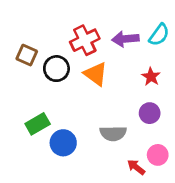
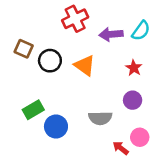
red cross: (85, 40) -> (75, 19), moved

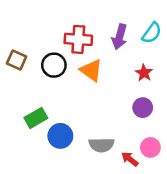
red cross: (75, 19) -> (78, 39), moved, turned 30
purple arrow: (111, 34) -> (120, 37), turned -70
brown square: (24, 49) -> (17, 60), moved
gray semicircle: (100, 118) -> (102, 145), moved

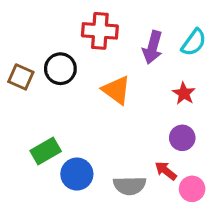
red cross: (78, 39) -> (100, 31), moved
black circle: (54, 65) -> (60, 69), moved
red arrow: (130, 159) -> (166, 171), moved

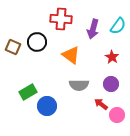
gray semicircle: (130, 186) -> (79, 85), moved

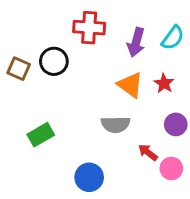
orange triangle: (71, 55) -> (130, 85), moved
purple circle: (111, 84) -> (176, 124), moved
blue circle: (47, 106) -> (89, 177), moved

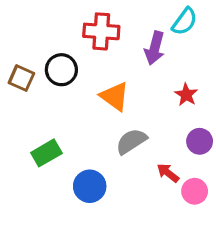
cyan semicircle: (173, 38) -> (185, 21), moved
orange triangle: (130, 85) -> (115, 96), moved
gray semicircle: (116, 124) -> (131, 141), turned 148
blue circle: (89, 177) -> (90, 186), moved

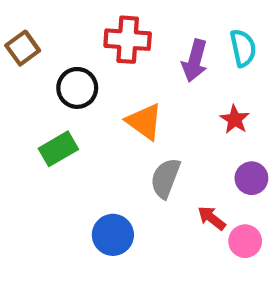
cyan semicircle: (185, 21) -> (243, 48), moved, turned -48
brown square: (21, 78) -> (23, 48), moved, turned 30
gray semicircle: (131, 141) -> (165, 178), turned -36
green rectangle: (46, 153) -> (58, 149), moved

